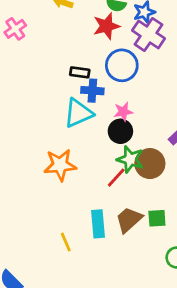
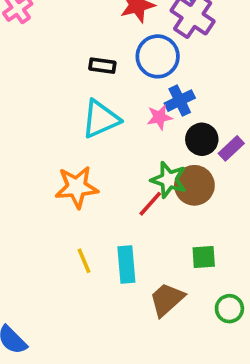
blue cross: (92, 91) -> (180, 101), moved, turned -30
black circle: (120, 131) -> (202, 139), moved
brown trapezoid: (129, 220) -> (167, 299), moved
yellow line: (66, 242) -> (84, 261), moved

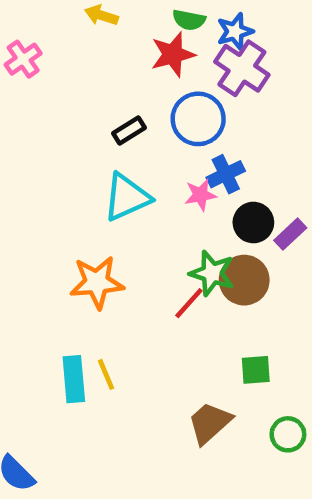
black rectangle: (102, 66) -> (129, 130), turned -40
cyan rectangle: (126, 264) -> (74, 379), moved

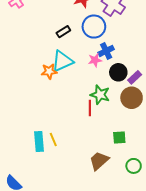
brown circle: (244, 280) -> (132, 98), moved
orange star: (97, 282) -> (49, 71), moved, size x0.7
red line: (189, 303) -> (90, 108), turned -42

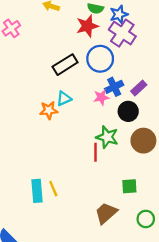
black rectangle: (63, 32) -> (65, 65), size x1.5
cyan triangle: (62, 61) -> (64, 99), size x0.6
purple rectangle: (135, 77) -> (139, 88), moved

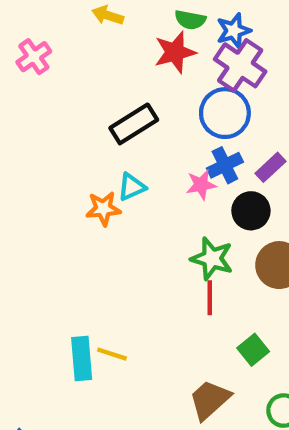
blue circle: (100, 59) -> (225, 113), moved
red line: (95, 152) -> (210, 298), moved
green square: (129, 186) -> (253, 350), turned -35
yellow line: (53, 189) -> (112, 354), turned -49

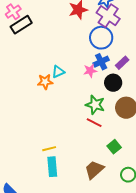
black rectangle: (134, 124) -> (21, 25), moved
red line: (210, 298) -> (94, 123), turned -63
yellow line: (112, 354) -> (49, 149), turned -32
cyan rectangle: (82, 358) -> (52, 167), moved

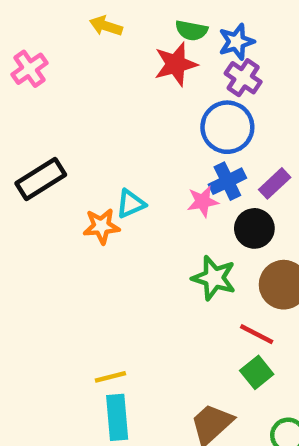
purple cross: (108, 16) -> (243, 78), size x0.7
black rectangle: (21, 25) -> (41, 179), moved
red line: (94, 123) -> (257, 334), moved

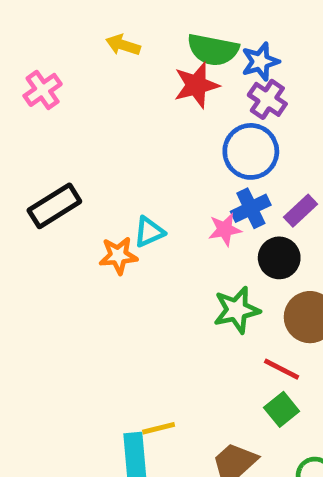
green semicircle: (191, 30) -> (213, 50), size x1.5
green star: (214, 278) -> (237, 310), turned -30
yellow line: (110, 377) -> (159, 428), moved

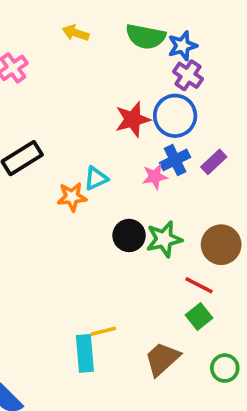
red star: (196, 85) -> (133, 119), moved
black circle: (279, 258) -> (129, 235), moved

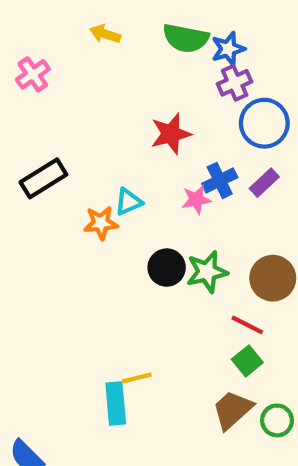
purple cross: (188, 75) -> (235, 83), turned 32
blue circle: (175, 116) -> (264, 123), moved
brown trapezoid: (162, 359) -> (232, 410), moved

